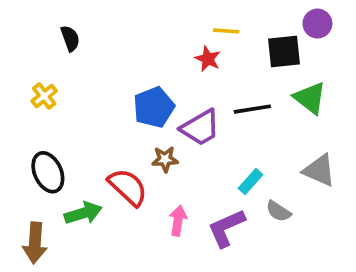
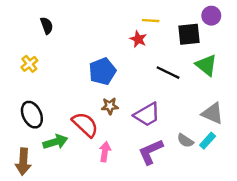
black line: (252, 109) -> (168, 73), turned 35
purple trapezoid: (200, 128) -> (147, 115), moved
cyan rectangle: (250, 182) -> (208, 141), moved
pink arrow: (178, 221) -> (105, 152), moved

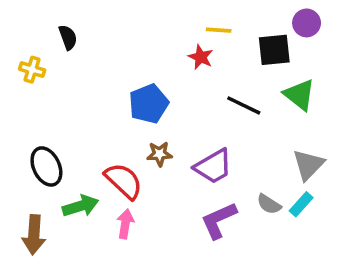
yellow cross: (29, 64) -> (32, 70), moved, turned -35
gray triangle: (213, 113) -> (308, 165), turned 50
pink arrow: (105, 152) -> (125, 224), moved

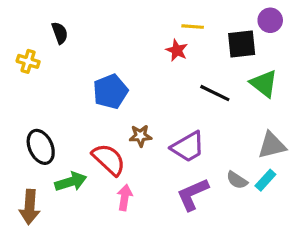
blue pentagon: (149, 104) -> (110, 91), moved
gray triangle: (308, 165) -> (272, 145), turned 32
pink arrow: (125, 224) -> (125, 197), moved

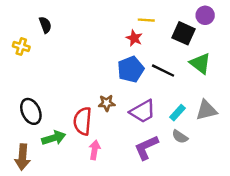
black square: (242, 44) -> (183, 33), turned 30
blue pentagon: (110, 91) -> (131, 69), moved
red semicircle: (109, 160) -> (83, 121), turned -128
cyan rectangle: (265, 180) -> (177, 113), moved

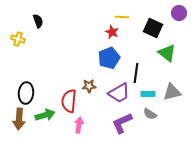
purple circle: (205, 15) -> (179, 13), moved
black line: (163, 71) -> (136, 73), moved, turned 72
black ellipse: (31, 111) -> (26, 93), turned 30
cyan rectangle: (177, 113) -> (148, 94), turned 48
brown arrow: (22, 157) -> (19, 119), moved

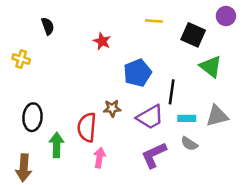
red star: (112, 32) -> (102, 41), moved
yellow cross: (18, 39) -> (21, 59), moved
green arrow: (45, 115) -> (57, 145), turned -72
brown arrow: (19, 119) -> (24, 168), moved

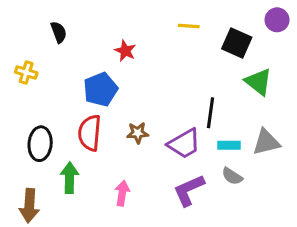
blue pentagon: (137, 73) -> (100, 89), moved
red semicircle: (87, 127) -> (90, 133), moved

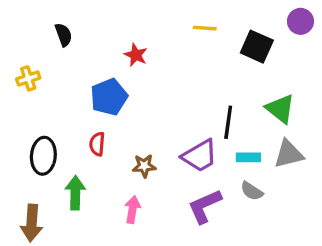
yellow cross: (26, 72) -> (28, 78), turned -35
green triangle: (258, 82) -> (280, 109), moved
red semicircle: (90, 133) -> (97, 144), size x0.6
brown star: (138, 133) -> (144, 166), moved

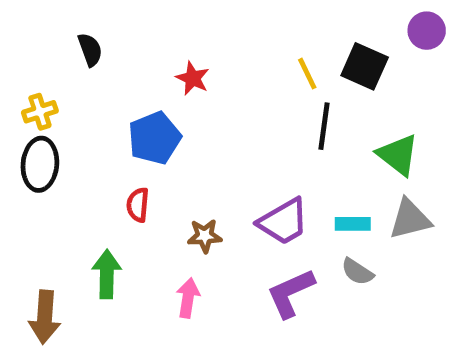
yellow line: (205, 28) -> (307, 74), moved, turned 60
black line: (228, 122) -> (324, 126), moved
black ellipse: (43, 156) -> (40, 164), moved

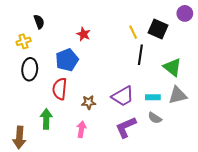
yellow cross: (40, 112) -> (24, 41), moved
black ellipse: (40, 164) -> (30, 69), moved
red semicircle: (138, 205) -> (60, 89), size x1.5

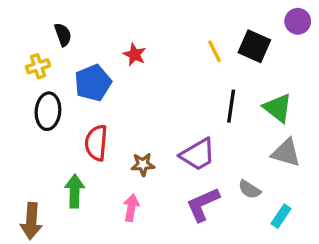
black line: (140, 55) -> (231, 106), moved
blue pentagon: (67, 60) -> (93, 83), moved
gray triangle: (178, 95) -> (286, 153), turned 30
cyan rectangle: (153, 97) -> (281, 216), moved, turned -56

